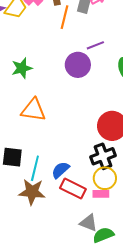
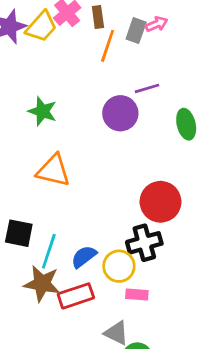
green star: (22, 68) -> (42, 111), turned 30
yellow circle: (105, 178) -> (119, 266), moved
red rectangle: (73, 188) -> (76, 296), moved, turned -50

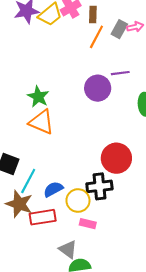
green star: (42, 111) -> (38, 97), moved

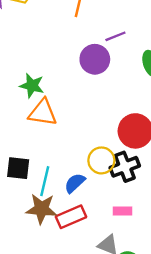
yellow circle: (78, 201) -> (101, 160), moved

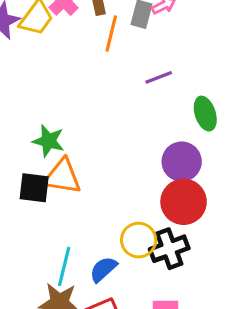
purple circle: (95, 59) -> (182, 162), moved
black square: (18, 168) -> (34, 188), moved

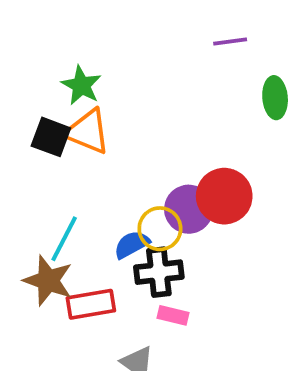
purple circle: (182, 162) -> (189, 209), moved
black cross: (169, 249) -> (159, 272), moved
blue semicircle: (103, 269) -> (132, 244), moved

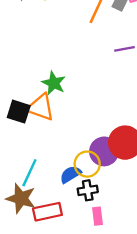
green star: (81, 85) -> (54, 83), moved
black cross: (159, 272) -> (88, 190), size x0.7
pink rectangle: (173, 315) -> (97, 216), turned 72

